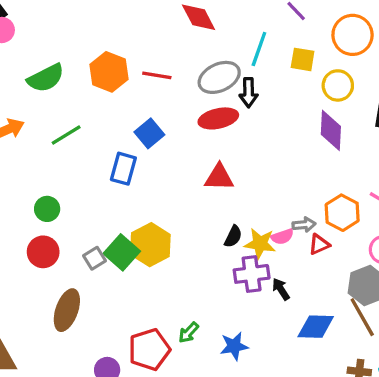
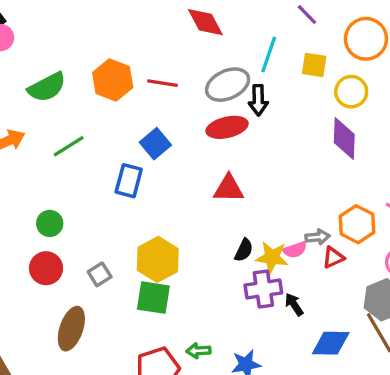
green square: (122, 252) -> (153, 298), moved, turned -32
green arrow: (189, 333) -> (198, 351), turned 45

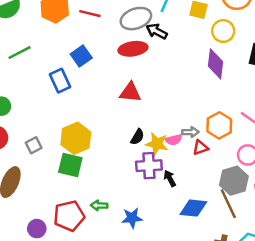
black arrow: (258, 100) -> (157, 31), turned 115
blue rectangle: (129, 181) -> (60, 81), turned -45

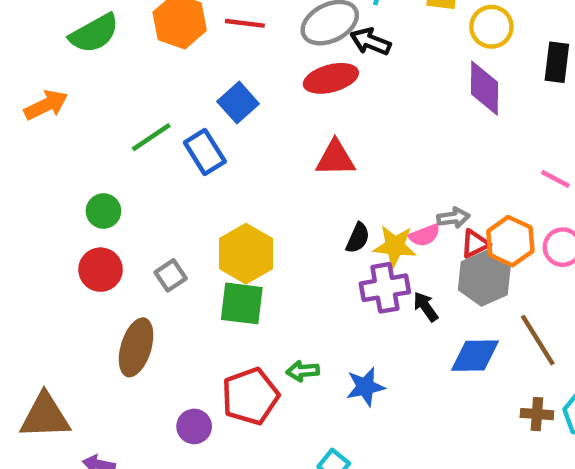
green line: (19, 53) -> (151, 137), moved
orange hexagon: (219, 125) -> (510, 241), moved
gray hexagon: (234, 181) -> (484, 278), moved

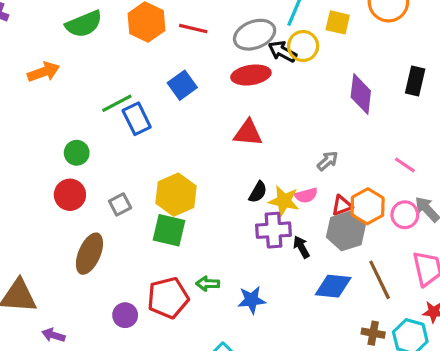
yellow circle: (491, 27) -> (303, 46), moved
blue rectangle: (205, 152) -> (137, 119), moved
gray arrow: (453, 218) -> (328, 161), moved, turned -40

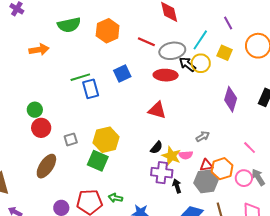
red line: (193, 29) -> (146, 42), moved
green circle: (77, 153) -> (35, 110), moved

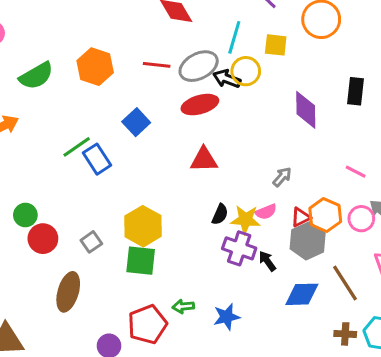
purple cross: (162, 173) -> (239, 248), turned 30

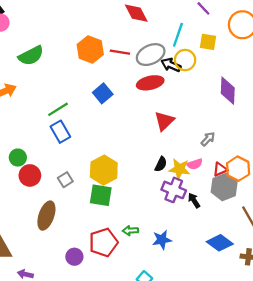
orange hexagon: (95, 67) -> (90, 50), moved
blue rectangle: (97, 159) -> (60, 132), moved
red triangle: (204, 160) -> (164, 121), moved, turned -45
blue diamond: (302, 294) -> (220, 243), moved, turned 35

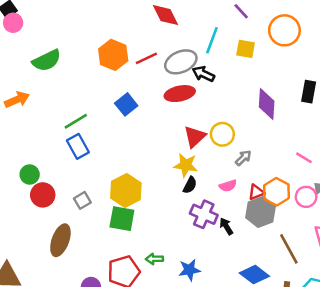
red line: (120, 52) -> (146, 58), turned -36
yellow circle: (185, 60) -> (222, 134), moved
yellow star: (179, 169) -> (186, 165), moved

